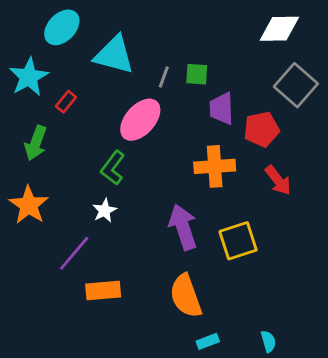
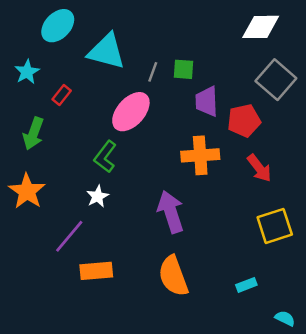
cyan star: (29, 77) -> (27, 72), size x0.7
yellow square: (238, 241) -> (275, 226), moved
cyan rectangle: (208, 341) -> (246, 285), moved
cyan semicircle: (268, 341) -> (285, 318), moved, turned -48

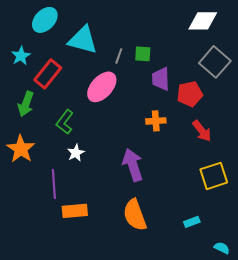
red rectangle: (62, 95) -> (48, 74), size x1.8
orange cross: (200, 155) -> (156, 121), size x0.7
green L-shape: (105, 157) -> (65, 122), moved
purple line: (69, 236) -> (54, 184), turned -44

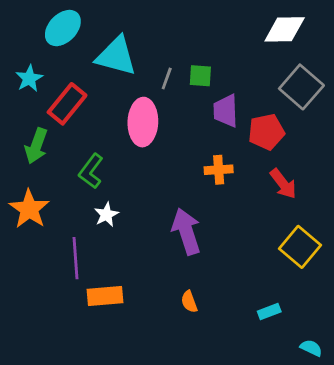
pink ellipse: (102, 87) -> (143, 122), turned -40
yellow square: (214, 176) -> (300, 247), turned -32
orange semicircle: (135, 215) -> (189, 302), size x0.5

